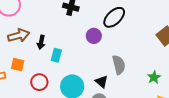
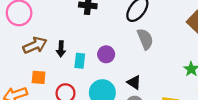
purple circle: (94, 36) -> (106, 54), moved
gray semicircle: (119, 65) -> (145, 39), moved

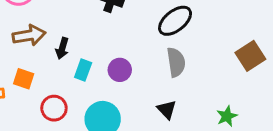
black triangle: (134, 82) -> (167, 110), moved

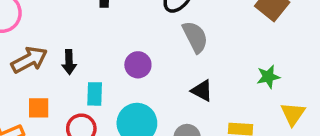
cyan rectangle: (83, 70) -> (95, 94), moved
green star: (227, 116) -> (268, 77), turned 30

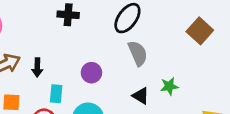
green star: (268, 77) -> (169, 86), moved

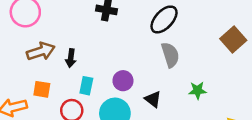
purple circle: (91, 73) -> (123, 81), moved
black triangle: (141, 96) -> (153, 99), moved

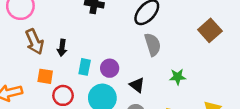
brown arrow: (41, 51) -> (35, 42), turned 85
cyan rectangle: (86, 86) -> (85, 67), moved
orange square: (42, 89) -> (45, 76), moved

